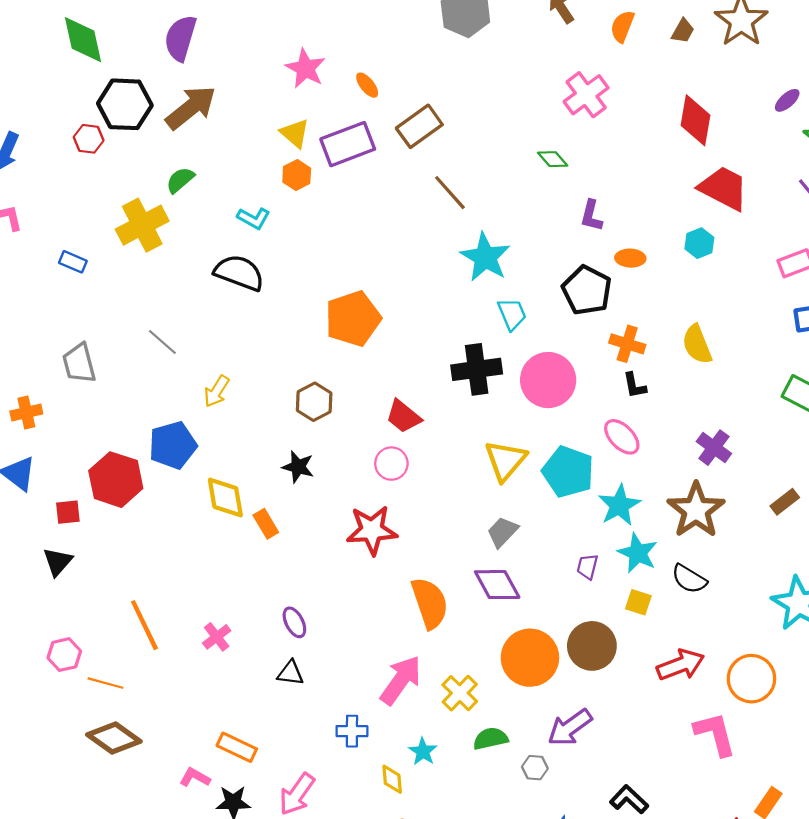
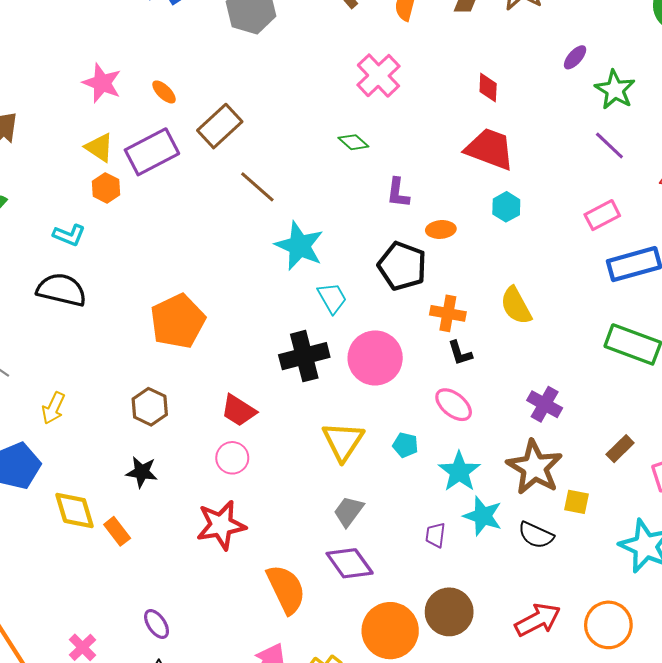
red diamond: (695, 120) -> (488, 88), size x0.6
red trapezoid: (724, 188) -> (490, 149), moved
cyan pentagon: (568, 472) -> (405, 445), size x0.5
yellow square: (638, 602) -> (577, 502), moved

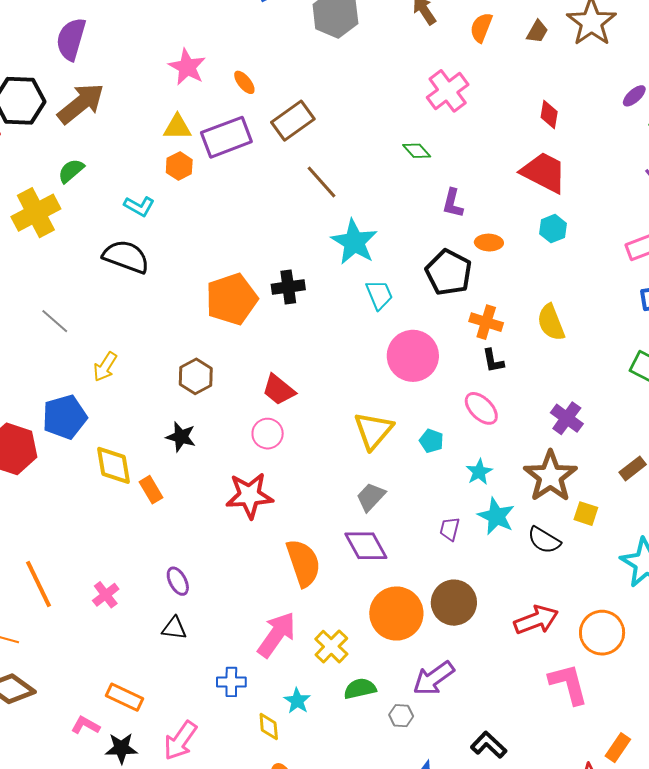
yellow triangle: (99, 147) -> (177, 127), turned -40
black cross: (304, 356) -> (288, 287), moved, size x0.7
cyan star: (459, 472) -> (479, 472), size x0.7

